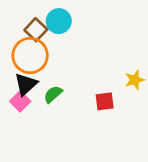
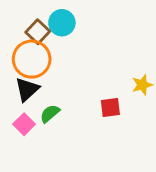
green semicircle: (53, 94) -> (50, 114), moved
pink square: (20, 101) -> (24, 124), moved

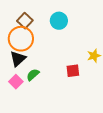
cyan circle: (62, 23) -> (59, 21), moved

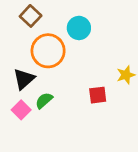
brown square: (25, 21) -> (31, 16), moved
orange circle: (21, 39) -> (48, 51), moved

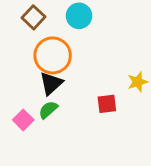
cyan circle: (79, 28) -> (79, 16), moved
black triangle: (24, 79) -> (51, 83), moved

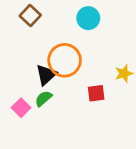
cyan circle: (79, 16) -> (88, 18), moved
orange circle: (53, 55) -> (65, 60), moved

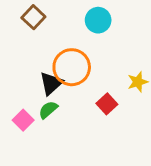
red square: (96, 93) -> (107, 104), turned -36

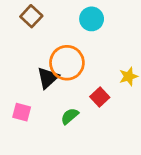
green semicircle: (48, 110) -> (70, 116), moved
pink square: (23, 120) -> (22, 112), turned -30

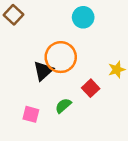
brown square: (31, 16) -> (13, 15), moved
pink square: (22, 112) -> (31, 114), moved

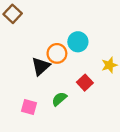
cyan circle: (83, 17) -> (78, 42), moved
orange circle: (61, 57) -> (57, 53), size x0.7

